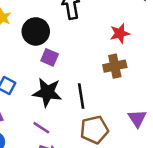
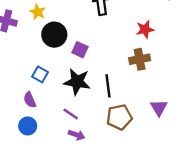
black circle: (36, 31) -> (54, 35), moved

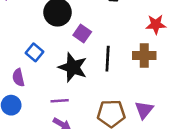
black line: (108, 86) -> (108, 59), moved
purple triangle: (159, 108) -> (144, 110), moved
purple line: (71, 114) -> (60, 101), turned -49

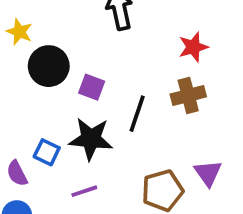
blue square: (34, 52) -> (47, 152), moved
black line: (108, 59) -> (137, 114), turned 30

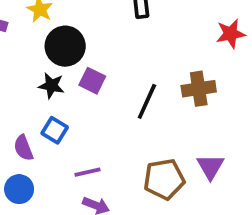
red star: (193, 47) -> (231, 34), moved
purple square: (92, 87) -> (92, 81), moved
black star: (91, 139) -> (51, 86), moved, size x0.6

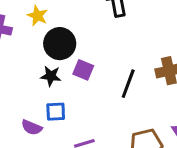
blue square: (55, 130) -> (56, 112), turned -30
purple semicircle: (23, 148) -> (32, 127), turned -42

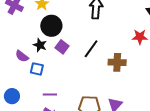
black line: (128, 84) -> (91, 49), moved
purple semicircle: (32, 127) -> (22, 56), moved

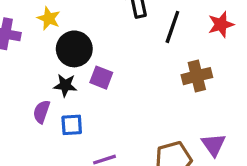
black line: (91, 49) -> (172, 27), moved
purple semicircle: (22, 56) -> (42, 112), turned 88

